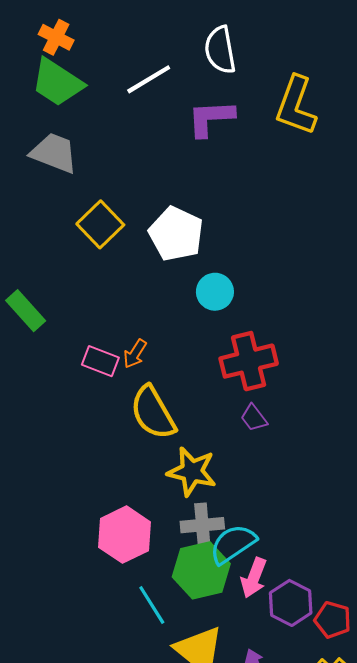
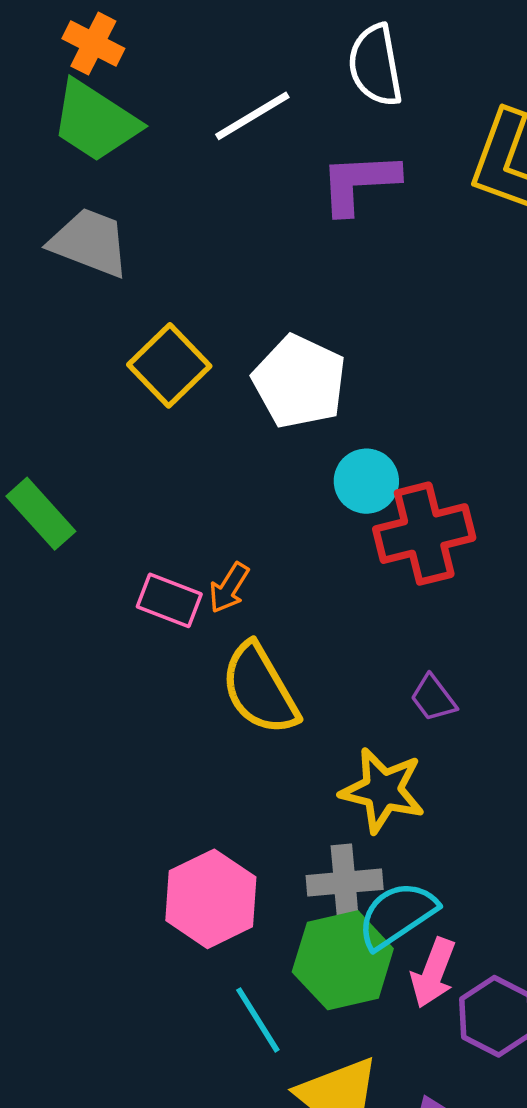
red cross: (249, 361) -> (424, 534), moved
yellow star: (192, 472) -> (383, 790), moved

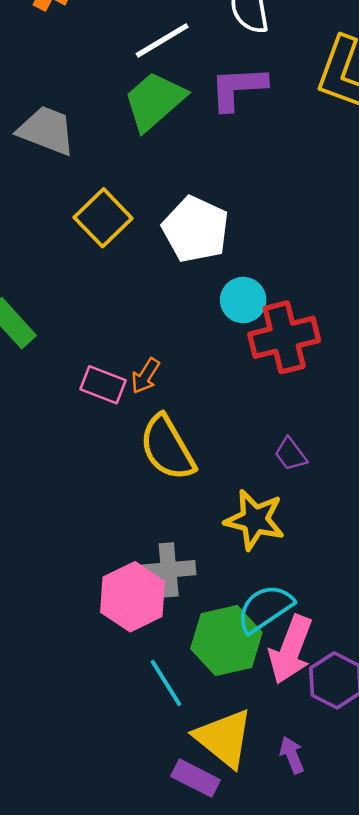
green trapezoid: (95, 121) -> (154, 101), moved, turned 106
gray cross: (345, 882) -> (169, 570), moved
pink arrow: (433, 973) -> (291, 650), size x1.4

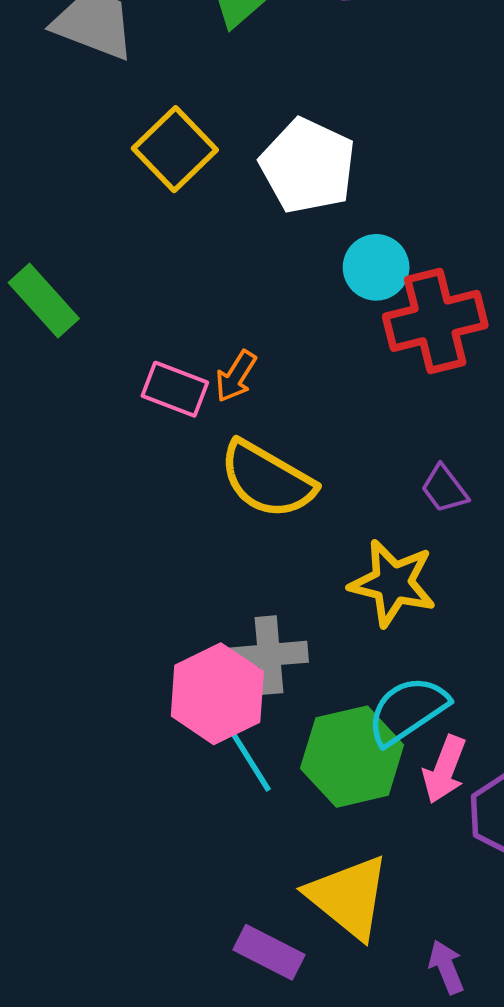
yellow semicircle: (167, 448) -> (267, 480), turned -30
pink arrow: (291, 650) -> (444, 769), size x0.7
cyan line: (166, 683) -> (249, 758), moved
purple arrow: (292, 755) -> (446, 967), moved
purple rectangle: (196, 778) -> (269, 952), moved

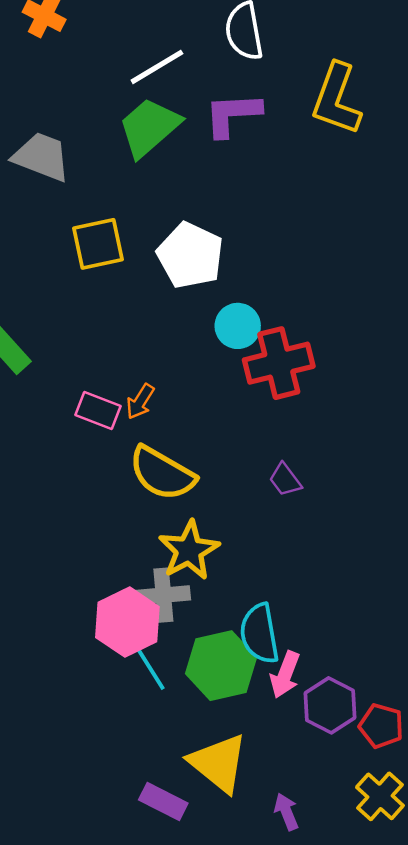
yellow square: (175, 149) -> (98, 244), turned 32
yellow star: (393, 583) -> (189, 550), moved, turned 30
cyan semicircle: (407, 710) -> (259, 634), turned -66

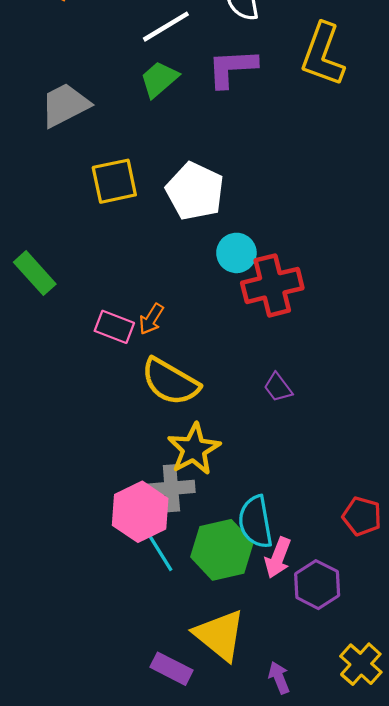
green trapezoid: (149, 127) -> (159, 79), size x0.7
gray trapezoid: (42, 157) -> (65, 105), turned -48
red pentagon: (381, 726) -> (362, 516), moved

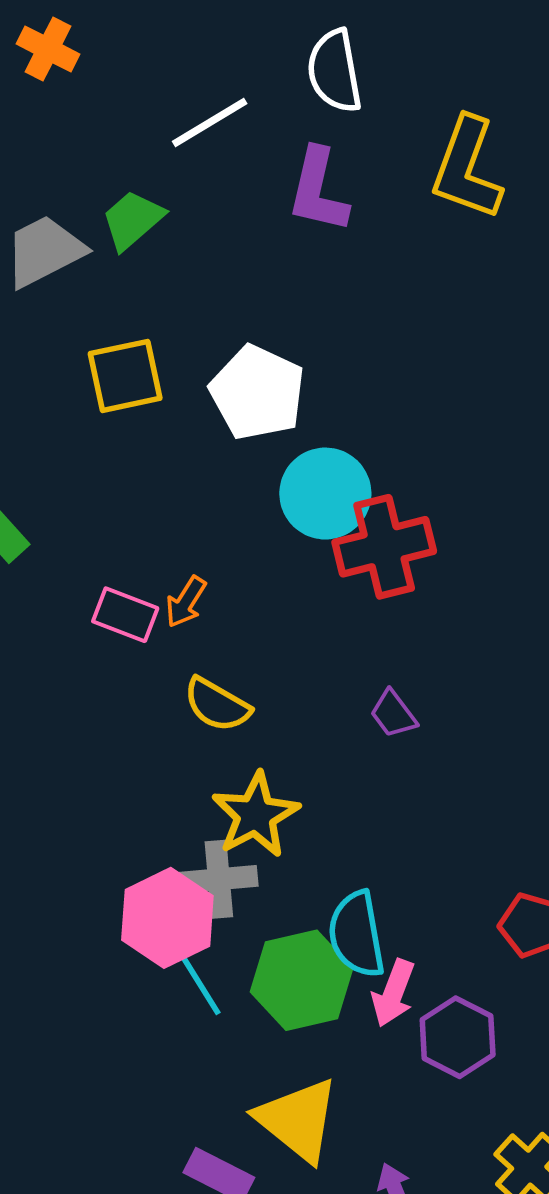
purple L-shape: (232, 68) -> (318, 190), turned -74
green trapezoid: (159, 79) -> (132, 220), moved
cyan circle: (236, 253) -> (325, 494), size x1.4
yellow semicircle: (170, 382) -> (217, 705), size x0.7

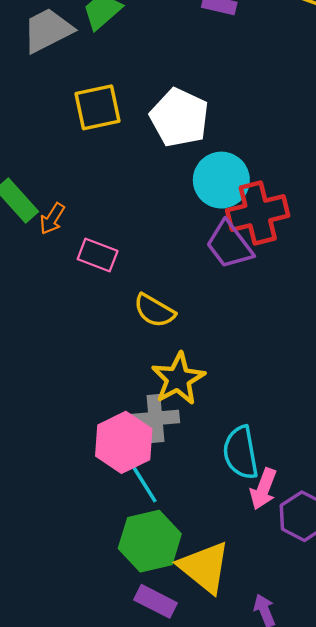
orange arrow: (186, 602) -> (52, 219), moved
purple trapezoid: (393, 714) -> (229, 245), moved, size x1.6
green hexagon: (301, 980) -> (150, 541), moved

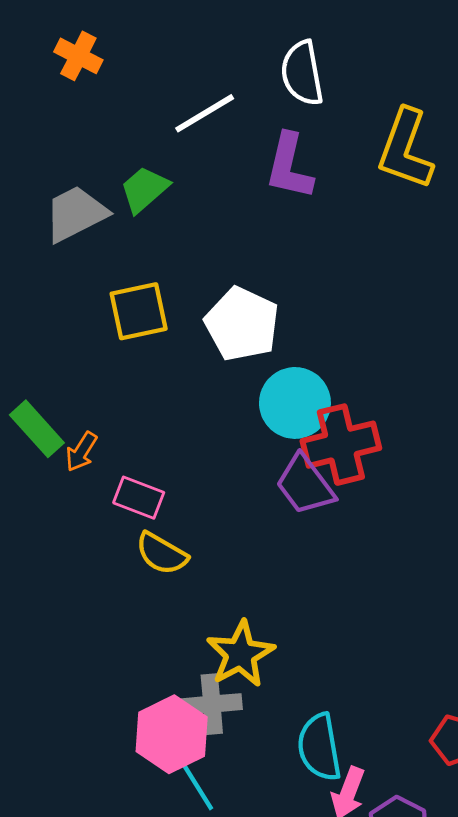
yellow semicircle: (154, 311) -> (162, 554), moved

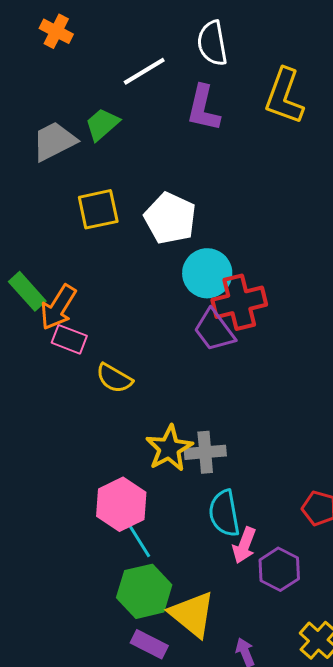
orange arrow: (81, 452) -> (58, 307), size x1.6
pink rectangle: (139, 498) -> (69, 339), moved
gray cross: (212, 704) -> (205, 452), moved

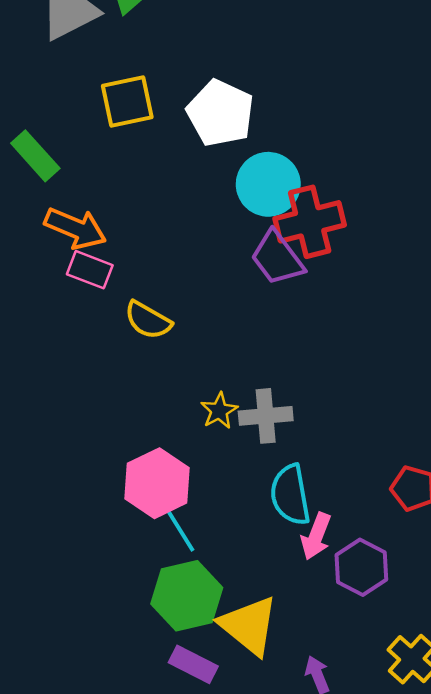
green rectangle: (27, 291) -> (35, 156), moved
orange arrow: (58, 307) -> (75, 228), turned -99
yellow star: (169, 448) -> (219, 411), size x0.6

